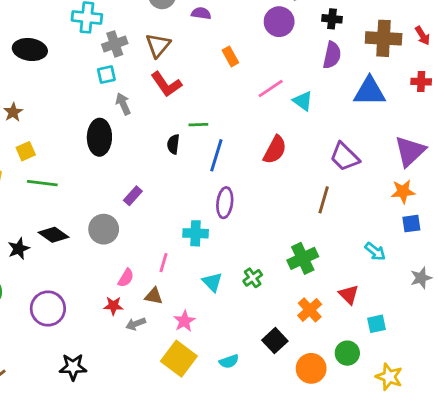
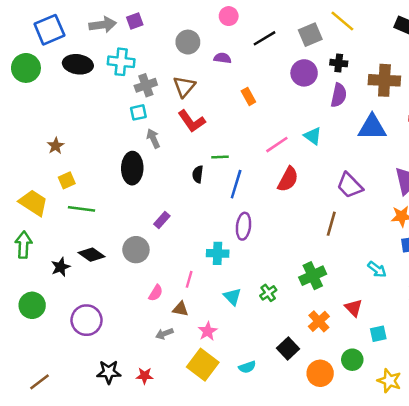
purple circle: (279, 22) -> (304, 73), moved
black ellipse: (30, 49) -> (78, 64), moved
pink line: (271, 88) -> (277, 145), moved
red star: (113, 306) -> (145, 376), moved

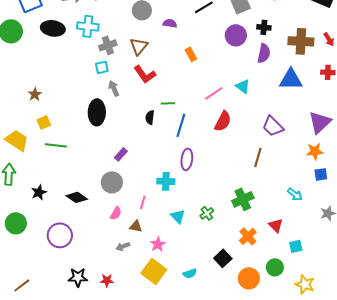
gray circle: (136, 250) -> (112, 182), moved
black diamond: (91, 255) -> (77, 197), moved

